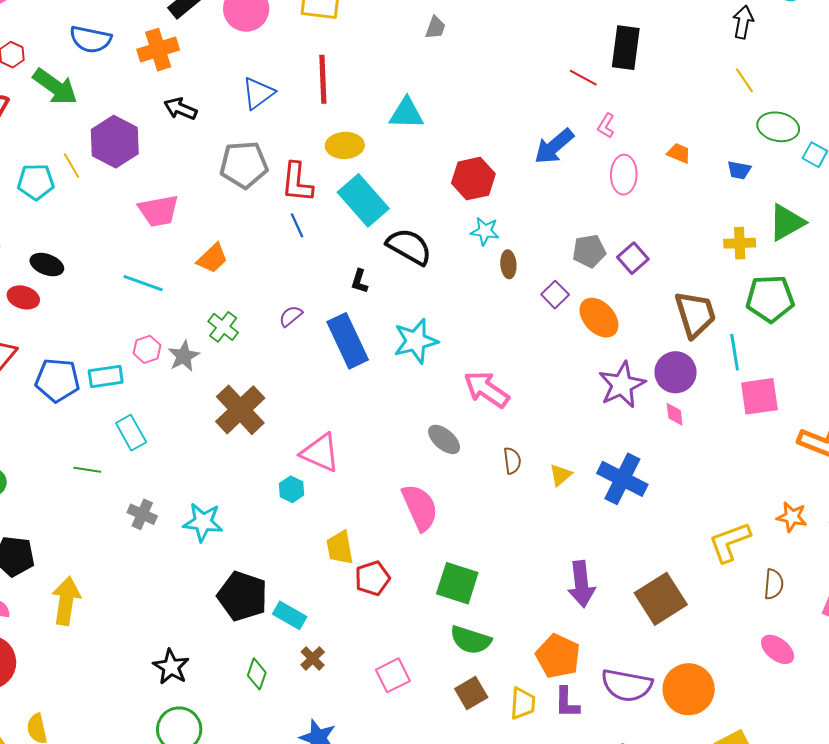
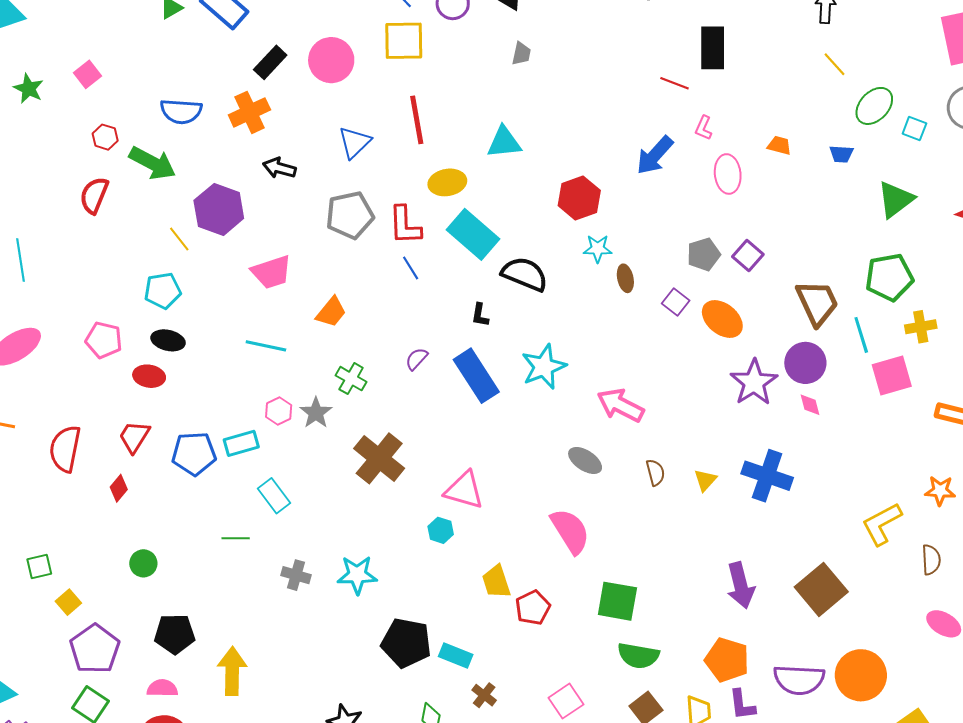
green ellipse: (778, 127) -> (874, 106), turned -51
cyan pentagon: (36, 182) -> (163, 291), moved
yellow cross: (740, 243) -> (921, 327), moved

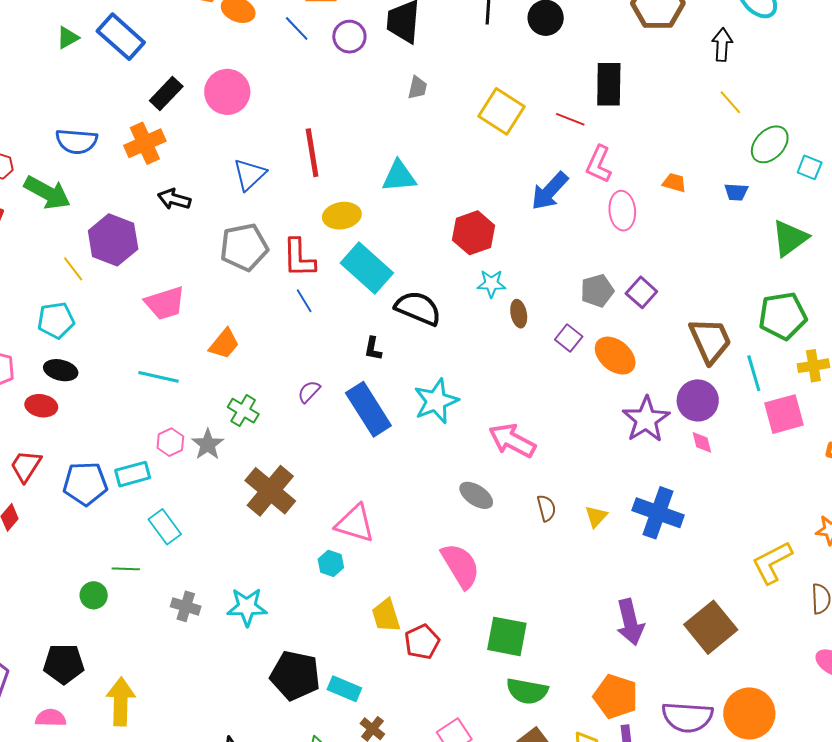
yellow square: (404, 41) -> (501, 111), moved, turned 33
pink L-shape: (704, 128) -> (599, 164), size x1.5
green circle: (143, 563) -> (94, 595), moved

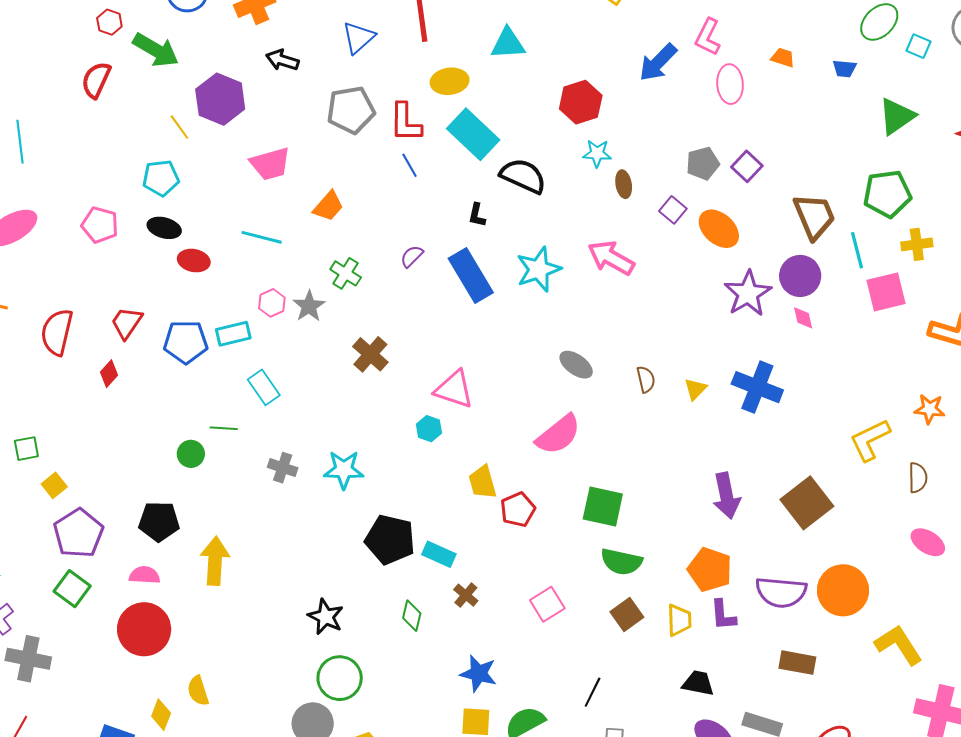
red ellipse: (41, 406) -> (194, 261), moved
pink arrow: (512, 441) -> (611, 258), moved
brown cross: (270, 491) -> (370, 354), size x0.7
pink semicircle: (460, 566) -> (558, 435), turned 81

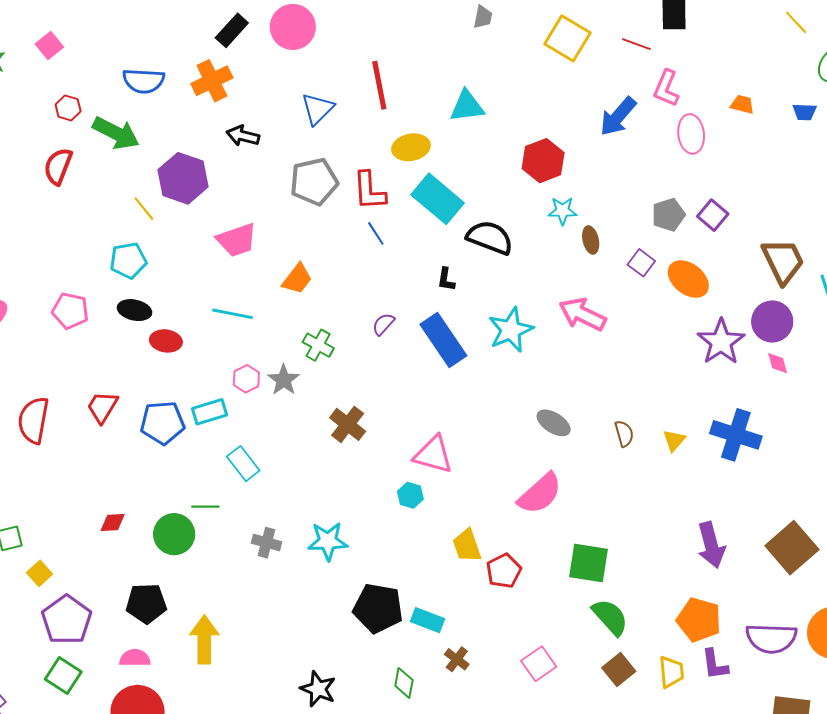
red diamond: (109, 374) -> (113, 523), moved, turned 48
green circle: (191, 454) -> (174, 534), size x1.5
green semicircle: (621, 562) -> (610, 617), turned -141

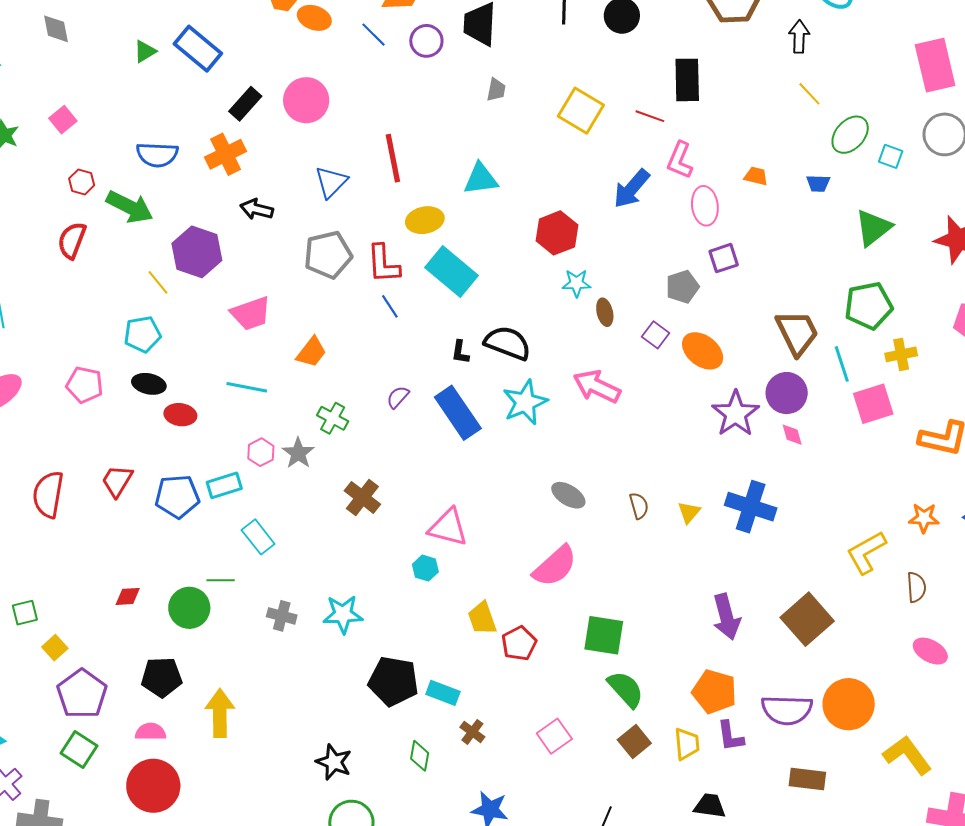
purple square: (713, 215) -> (724, 258), moved, turned 32
black semicircle: (490, 238) -> (508, 343), moved

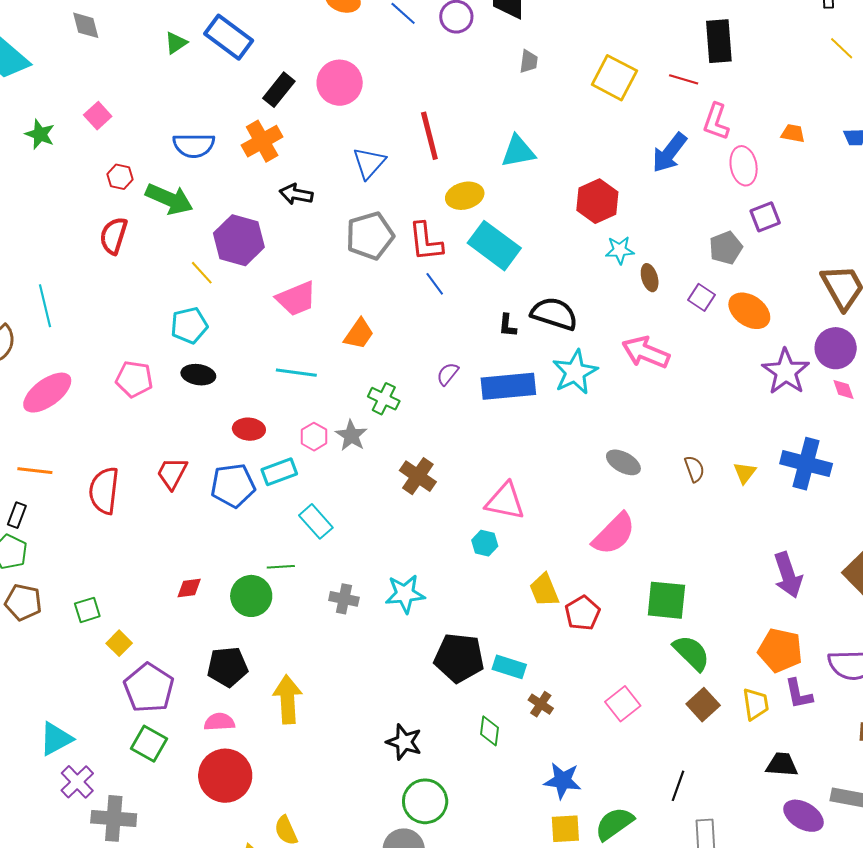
blue rectangle: (458, 413) -> (508, 386), turned -58
red ellipse: (180, 415) -> (249, 429), moved

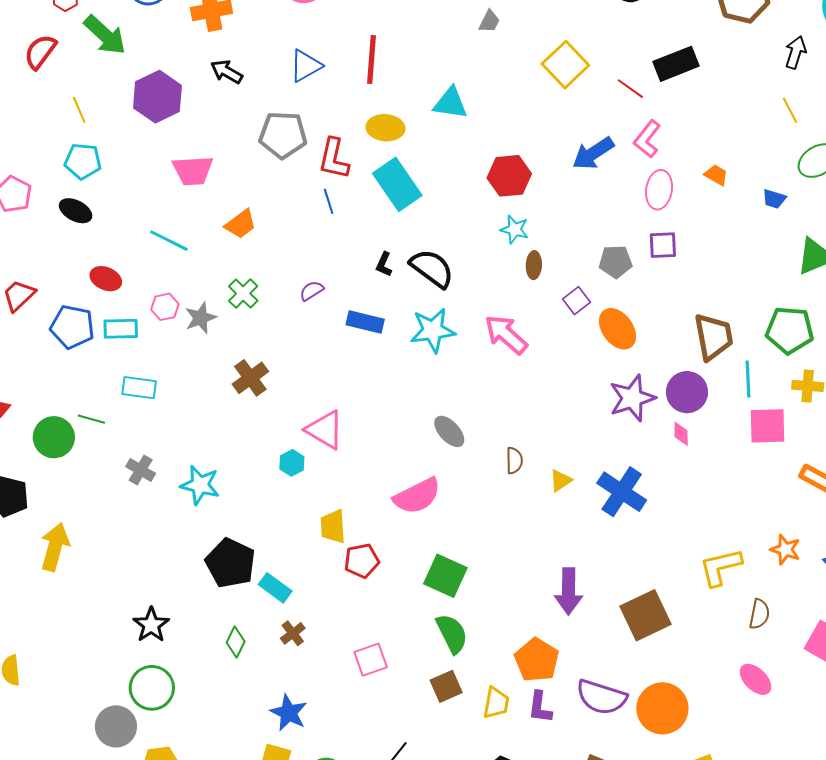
black rectangle: (719, 41) -> (676, 64), turned 54
yellow line: (202, 273) -> (79, 110), moved
blue rectangle: (508, 386) -> (365, 322), size x0.7
cyan rectangle: (316, 521) -> (139, 388), turned -60

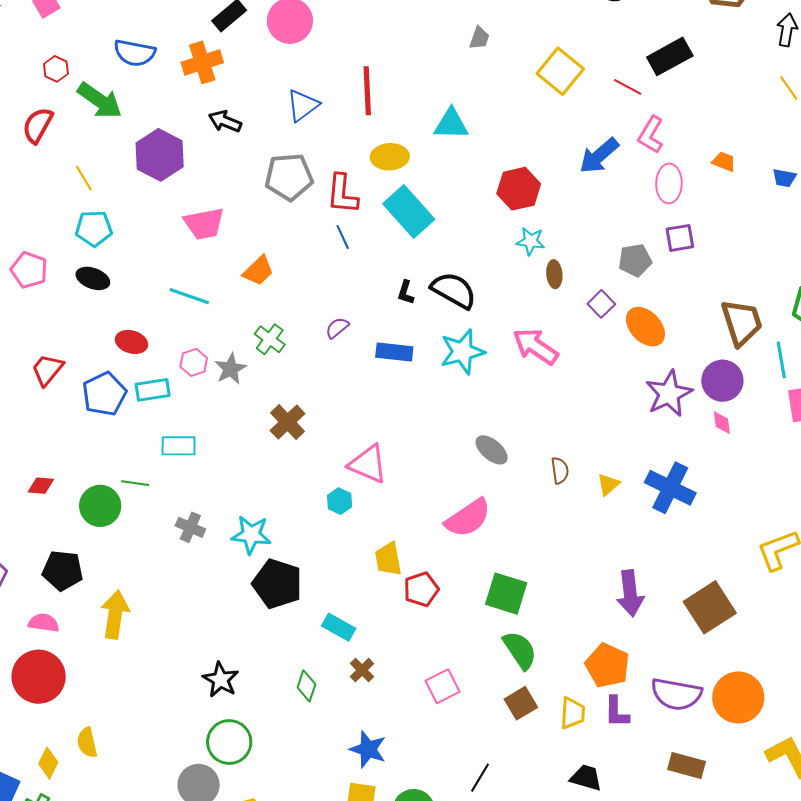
blue pentagon: (72, 327) -> (104, 394), turned -30
black pentagon: (231, 563) -> (277, 584), moved

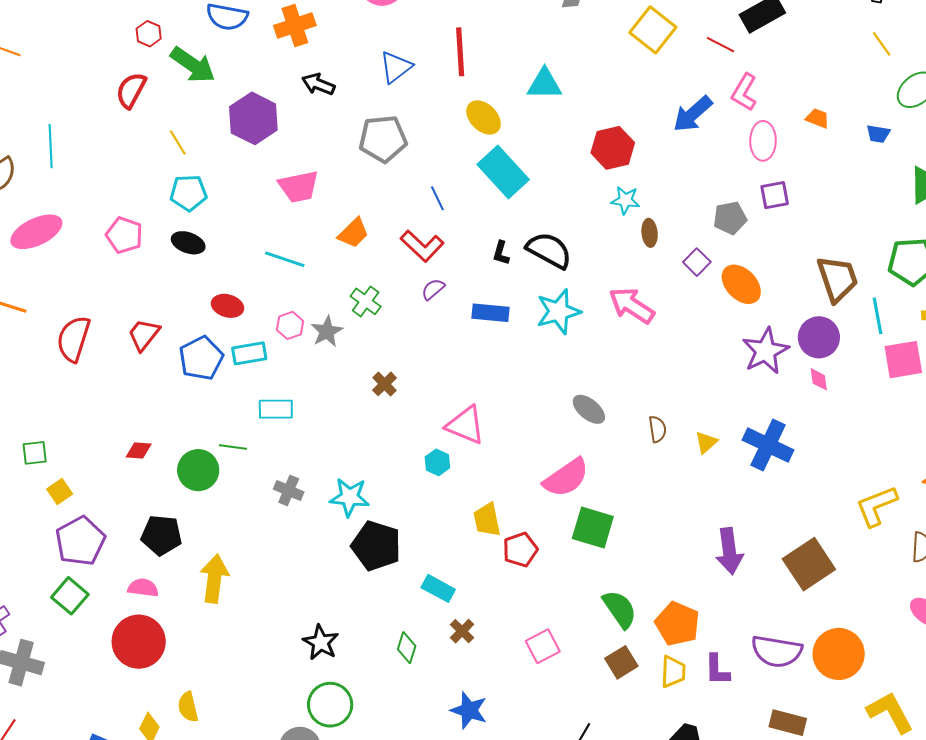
yellow ellipse: (390, 157) -> (484, 117), turned 48
red L-shape: (342, 194) -> (422, 246), moved, turned -51
brown cross: (288, 422) -> (385, 384), size x0.7
green square: (506, 594) -> (593, 527), moved
orange pentagon: (607, 665) -> (677, 624), moved

